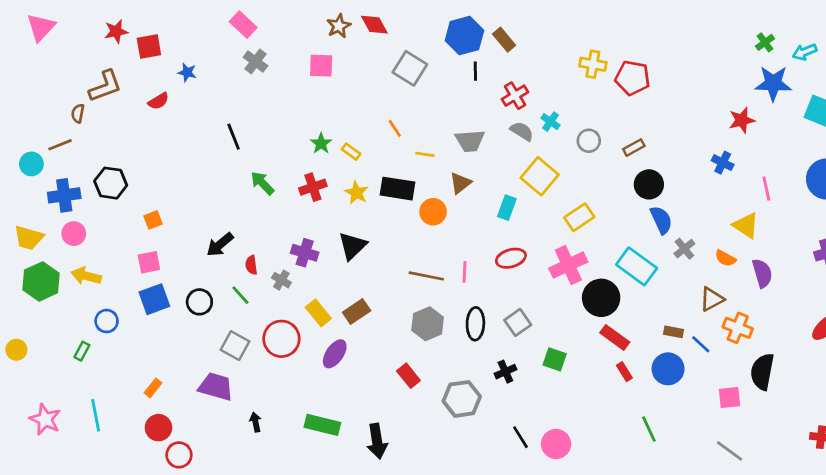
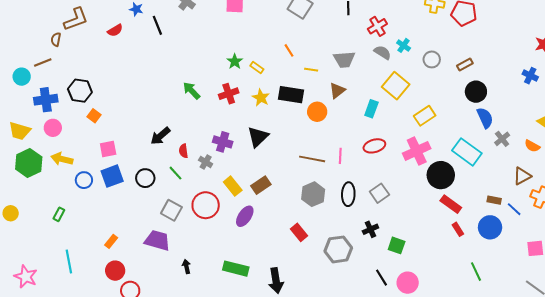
black line: (234, 137) -> (157, 25), moved
orange square: (153, 220) -> (94, 116), moved, turned -32
blue circle: (107, 321) -> (84, 180), moved
green square: (555, 359) -> (397, 245), moved
pink star: (45, 419) -> (26, 277), moved

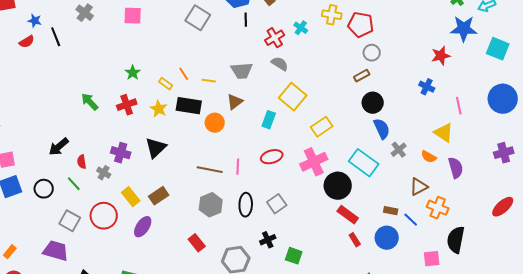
red semicircle: (115, 30) -> (27, 42), moved
cyan cross: (404, 45) -> (301, 28), moved
orange line: (289, 50) -> (184, 74), moved
gray circle: (432, 59) -> (372, 53), moved
yellow rectangle: (257, 68) -> (166, 84), moved

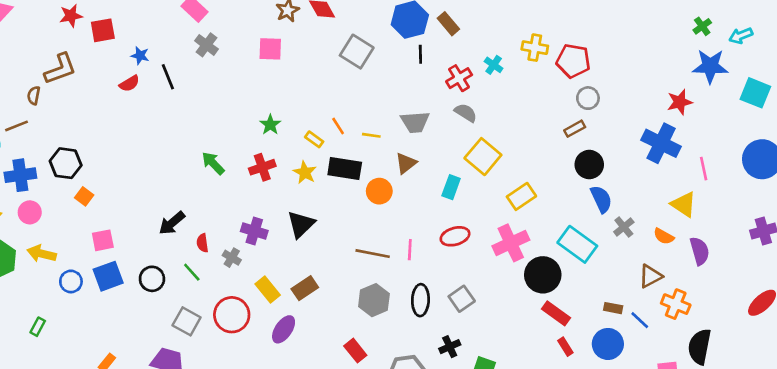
blue cross: (427, 87) -> (661, 143), size x1.8

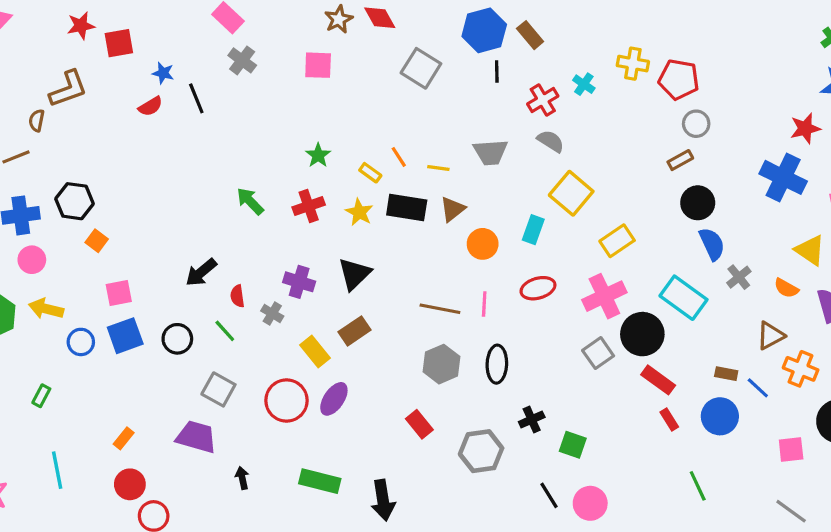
brown triangle: (406, 163) -> (453, 209), moved
orange circle: (379, 191) -> (483, 244), moved
brown rectangle: (305, 288) -> (354, 331), moved
gray square: (462, 299) -> (598, 353), moved
red circle: (232, 315) -> (286, 400), moved

